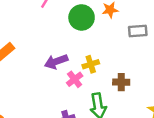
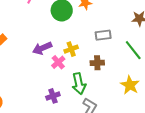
gray rectangle: (138, 31) -> (103, 35), moved

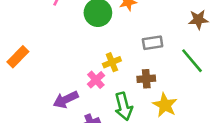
purple arrow: (42, 48) -> (66, 100), moved
yellow star: (130, 85) -> (165, 105), moved

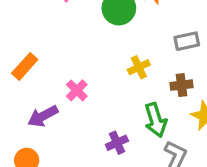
pink cross: (96, 80) -> (77, 90), moved
purple arrow: (66, 100) -> (43, 116), moved

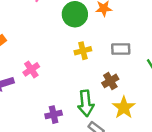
yellow cross: (139, 67) -> (83, 51), moved
brown cross: (181, 85) -> (110, 81), turned -35

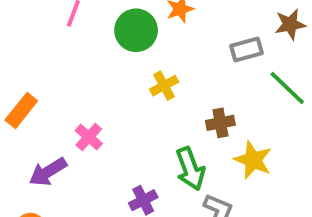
gray rectangle: (121, 49) -> (247, 50), moved
brown cross: (110, 81) -> (220, 123), turned 35

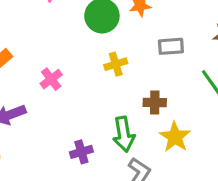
gray rectangle: (247, 50) -> (171, 46), moved
pink cross: (89, 137) -> (51, 79), moved

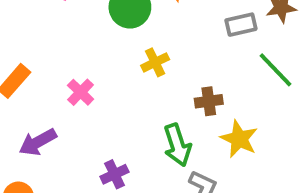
gray rectangle: (171, 46) -> (241, 25), moved
purple cross: (81, 152) -> (114, 174), moved

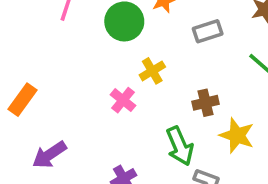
gray rectangle: (241, 25) -> (208, 31), moved
pink cross: (81, 92) -> (123, 100), moved

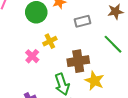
brown cross: (205, 103) -> (78, 61), size x1.5

